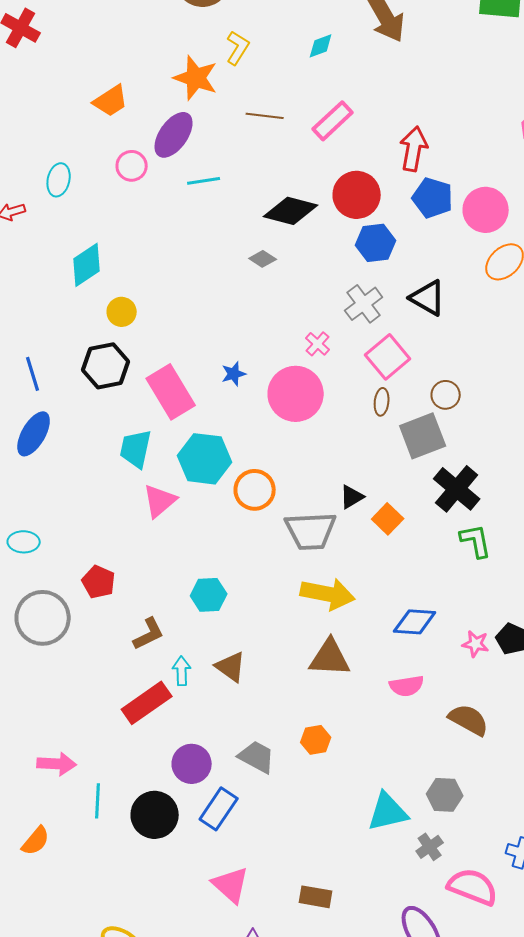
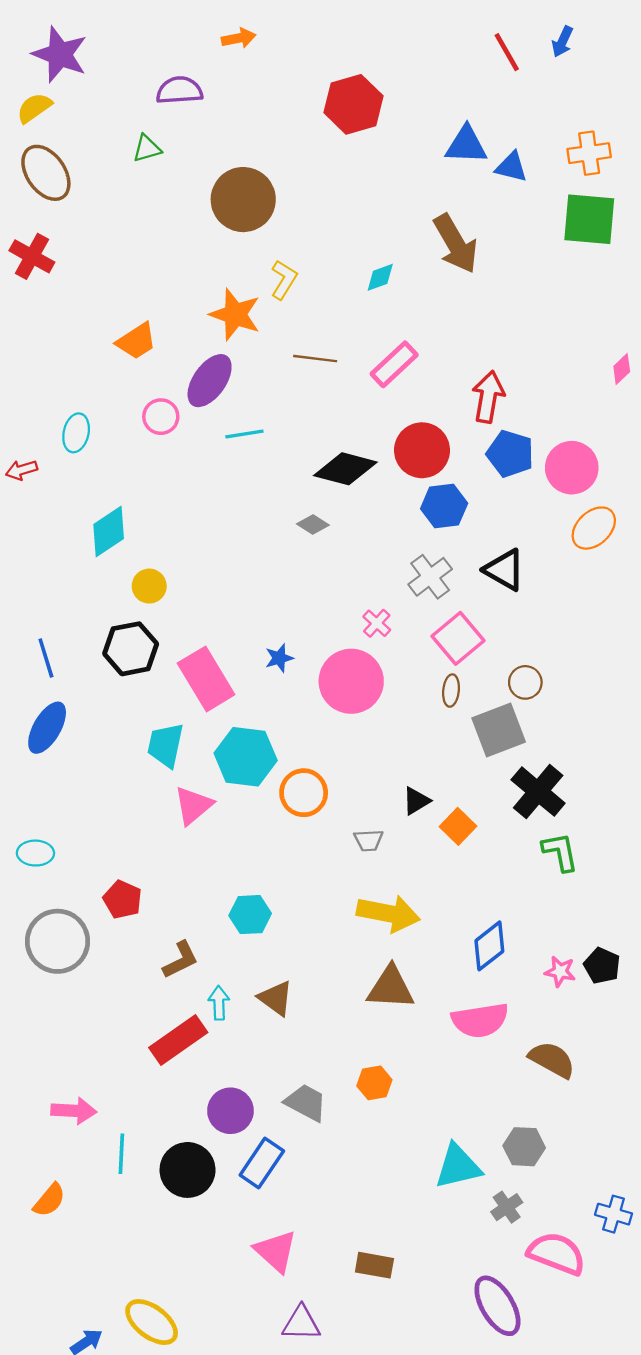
gray trapezoid: (311, 531) -> (369, 840), size x0.5
blue diamond: (415, 622) -> (489, 946), turned -42
pink semicircle: (407, 686) -> (480, 1020), size x1.4

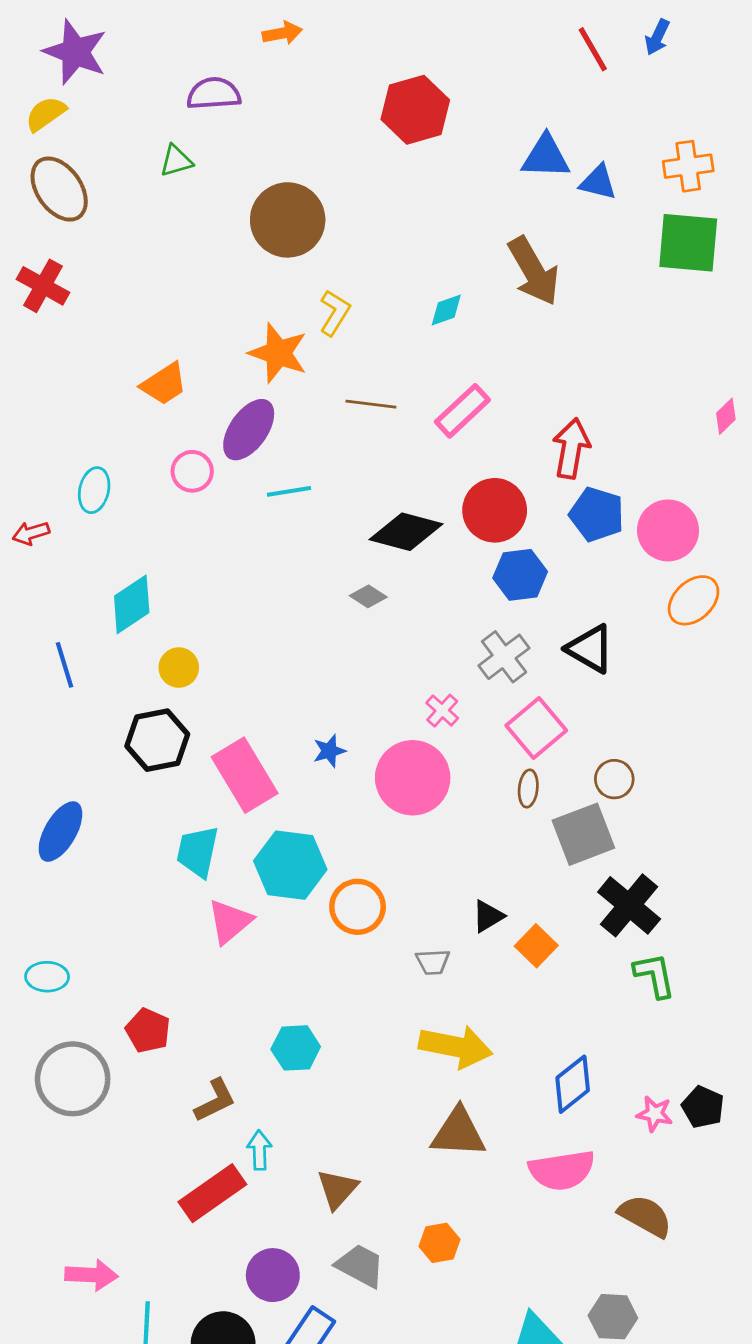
blue line: (46, 658) -> (65, 665), moved
brown triangle: (276, 998) -> (337, 1189), moved, turned 36

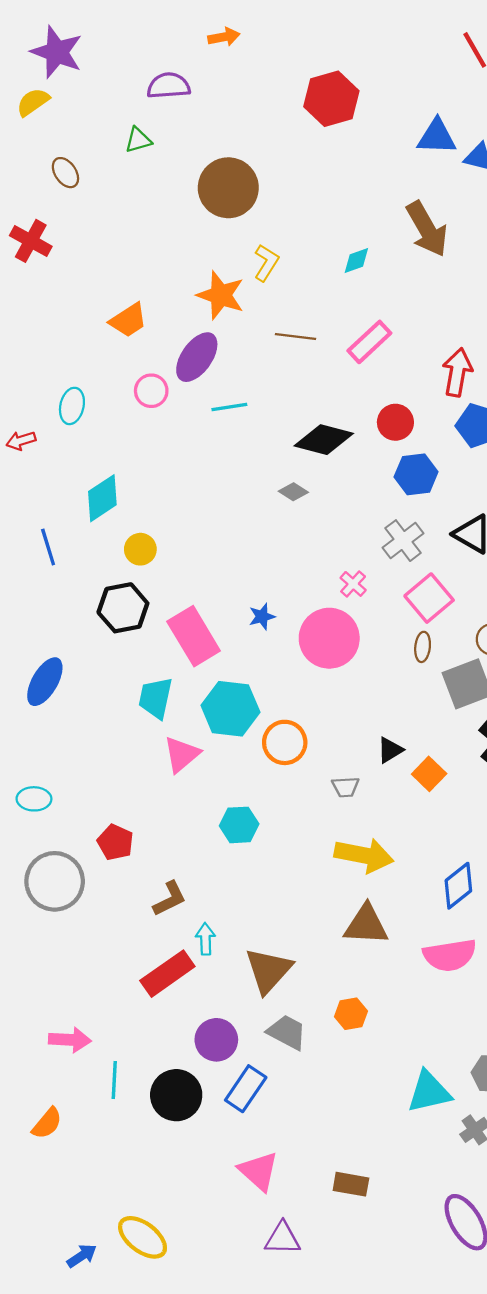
brown ellipse: (59, 189) -> (65, 173), moved, size x0.6
red circle: (495, 510) -> (395, 422), size x0.7
cyan hexagon: (296, 1048) -> (239, 825), moved
brown triangle: (337, 1189) -> (268, 970), size x1.4

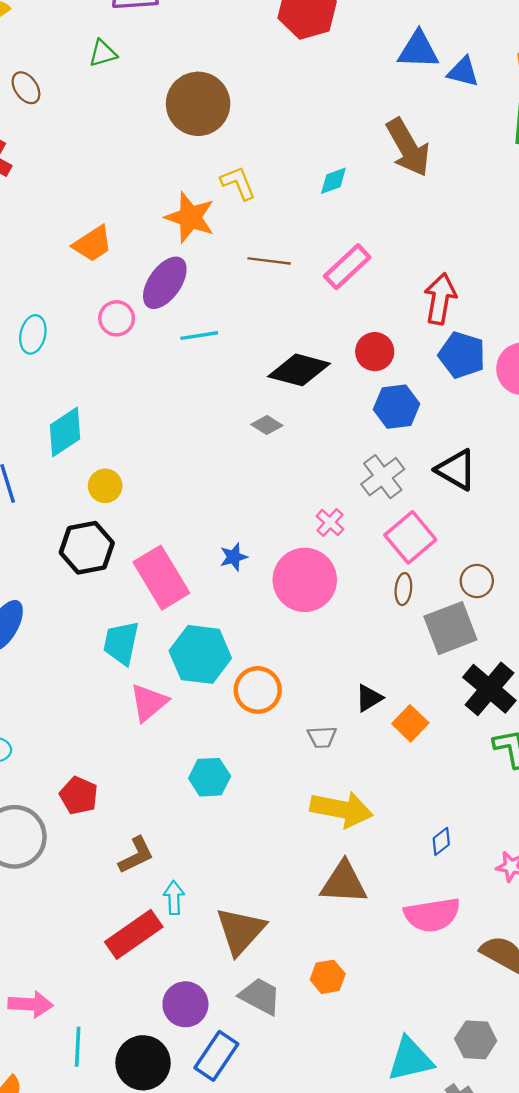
yellow L-shape: (266, 263) -> (238, 183), turned -54
blue diamond: (458, 886) -> (441, 841), size x0.6

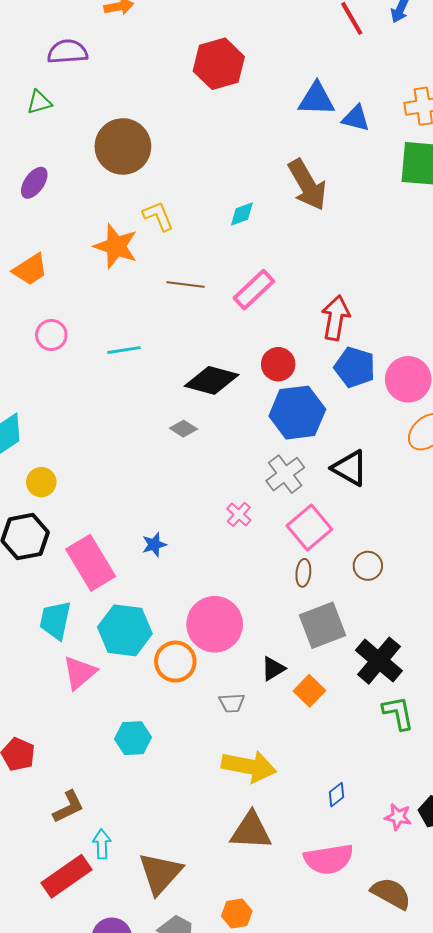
purple ellipse: (165, 283) -> (34, 183), moved, size x0.7
blue hexagon: (397, 407) -> (297, 413), size x1.4
pink circle: (305, 580) -> (215, 624), moved
gray square: (450, 628) -> (323, 625), moved

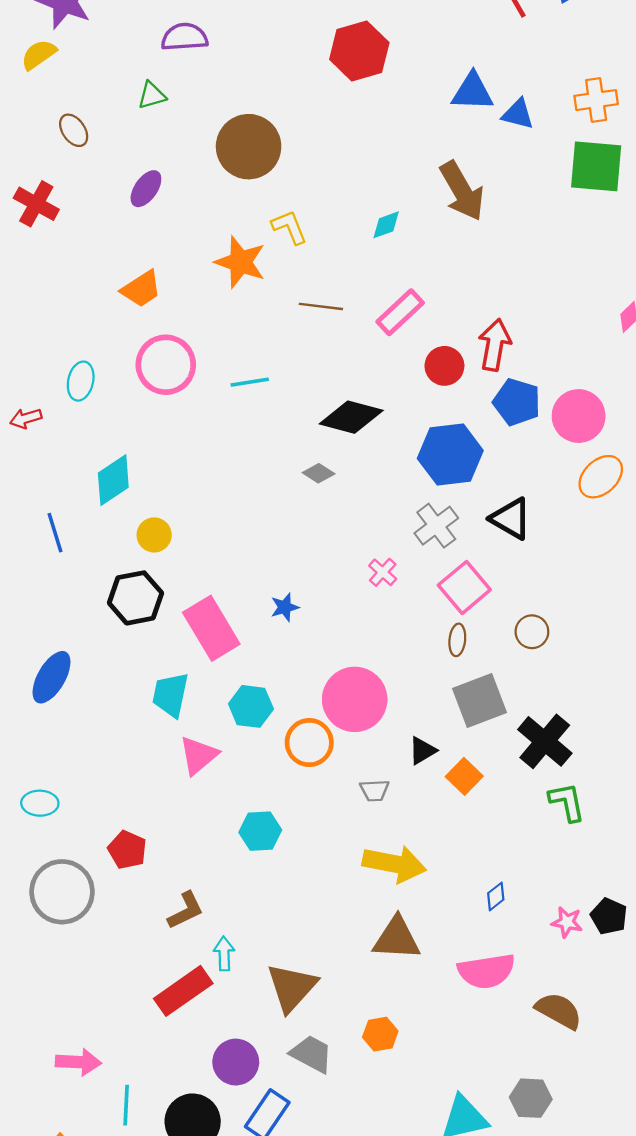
pink circle: (51, 335) -> (166, 365), size x1.6
red circle: (278, 364) -> (444, 366), moved
cyan hexagon: (125, 630) -> (251, 706), size x0.7

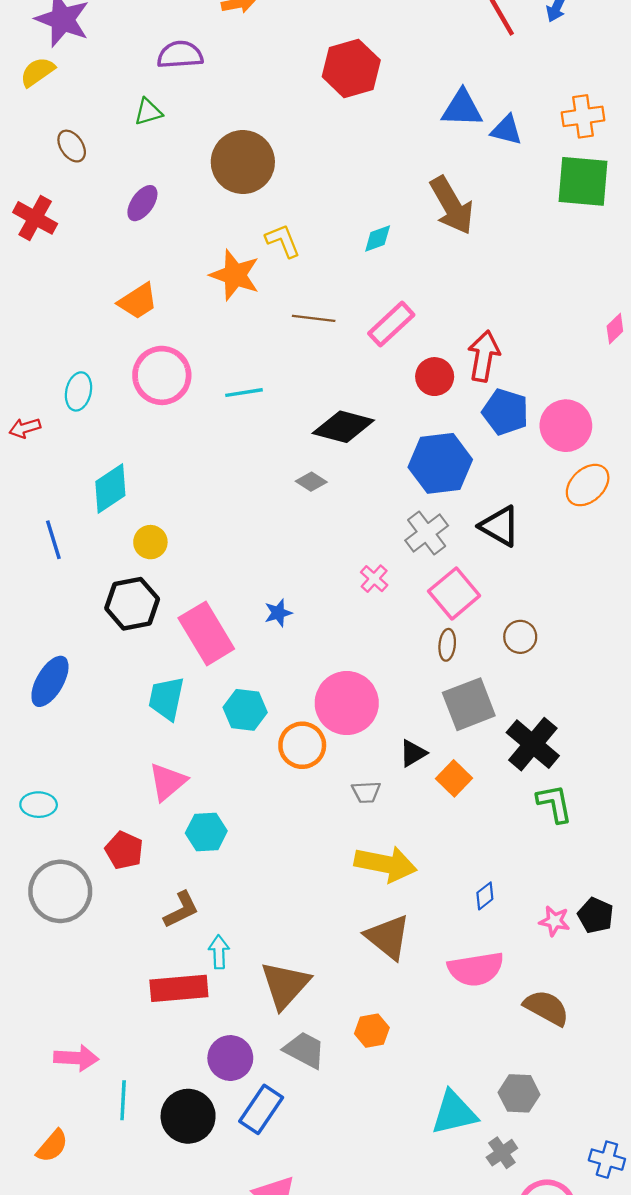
pink triangle: (198, 755) -> (168, 782), moved
cyan hexagon: (260, 831) -> (206, 832), moved
brown triangle: (397, 938) -> (388, 937), turned 36
red rectangle: (183, 991) -> (179, 988), turned 30

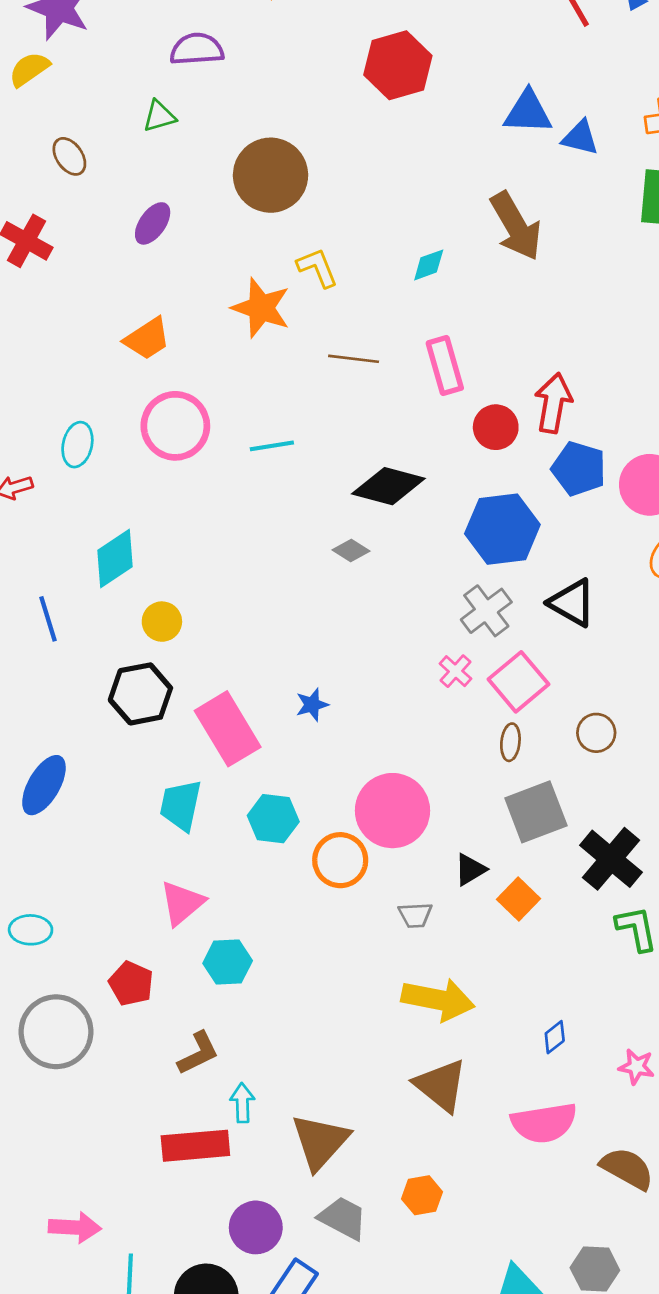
pink rectangle: (391, 324) -> (445, 366), turned -63
pink cross: (374, 579) -> (455, 671), moved

